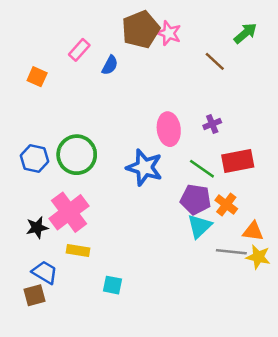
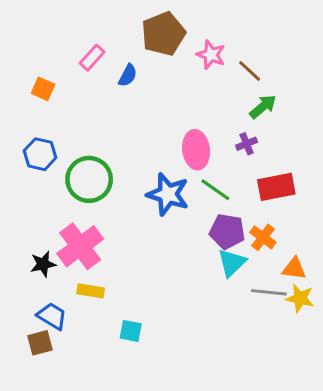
pink star: (169, 33) -> (211, 55), moved
green arrow: (245, 33) -> (263, 107), moved
blue hexagon: (35, 159) -> (40, 154), moved
green line: (202, 169) -> (215, 190), moved

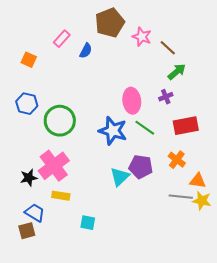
purple pentagon: (227, 231) -> (141, 167), moved
cyan triangle: (232, 263) -> (120, 177), moved

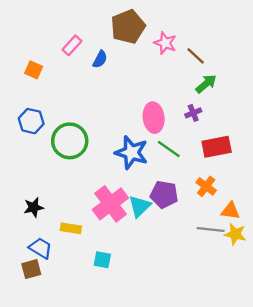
pink cross: (54, 166) -> (110, 204), moved

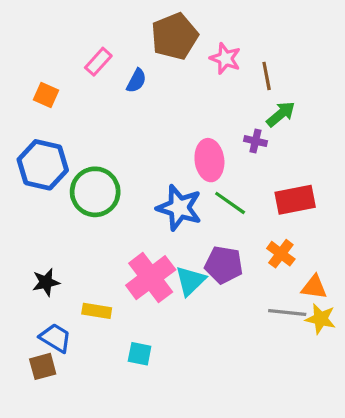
brown line: (196, 56) -> (267, 76), turned 36
purple cross: (193, 113) -> (255, 141), moved, turned 35
blue hexagon: (31, 121) -> (43, 165), size x1.4

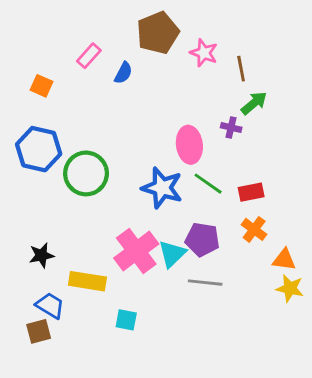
red rectangle: (295, 200) -> (251, 192), moved, size x0.7
yellow rectangle: (97, 311) -> (87, 281), size x1.4
gray line: (287, 312) -> (205, 283), moved

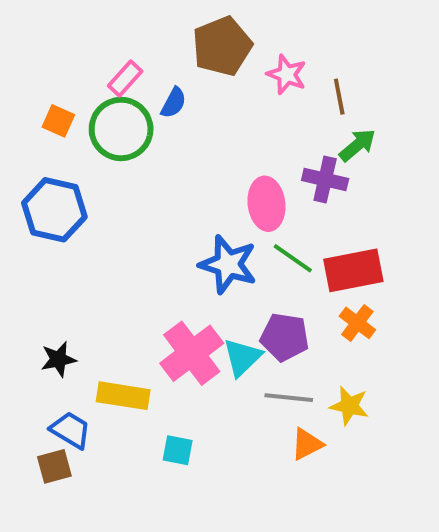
purple cross: (231, 128) -> (325, 179), size x1.5
green circle: (86, 173) -> (121, 129), moved
red rectangle: (251, 192) -> (353, 270), size x1.6
orange triangle: (284, 260) -> (307, 444), moved, turned -35
yellow star: (290, 288) -> (349, 406), moved

